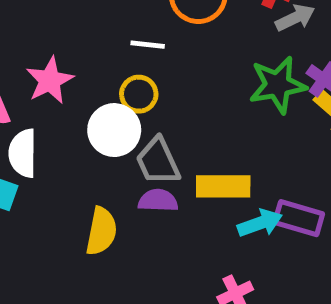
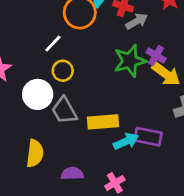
white line: (148, 45) -> (53, 44), turned -48
yellow circle: (139, 94) -> (63, 71), moved
purple semicircle: (158, 201) -> (72, 174), moved

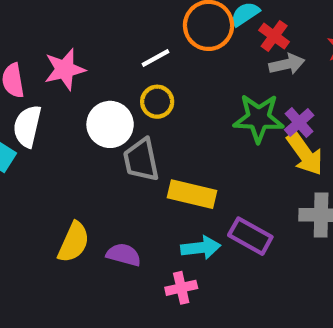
cyan arrow: (126, 141) -> (201, 248), moved
yellow semicircle: (35, 153) -> (74, 242), moved

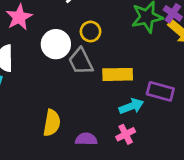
yellow circle: (157, 102) -> (91, 31), moved
purple semicircle: (124, 255) -> (86, 139), moved

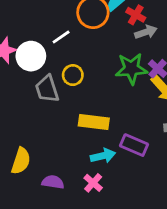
white circle: (56, 44) -> (31, 56), moved
gray trapezoid: (81, 61) -> (47, 89), moved
pink cross: (126, 134) -> (93, 183), turned -30

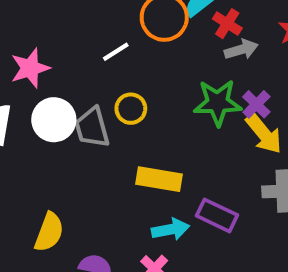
white circle: (31, 56) -> (54, 120), moved

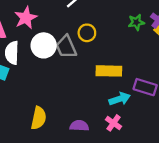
green star: (218, 103) -> (136, 22), size x0.6
yellow semicircle: (49, 232) -> (39, 118), moved

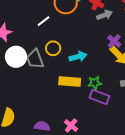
green star: (136, 22) -> (95, 83), moved
cyan arrow: (120, 99) -> (78, 57), moved

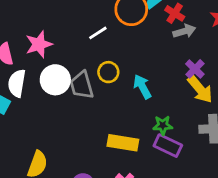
cyan arrow: (78, 57) -> (142, 87), turned -108
yellow rectangle: (70, 82) -> (123, 143), moved

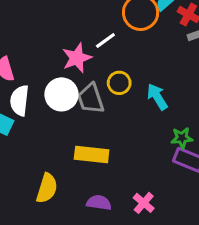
pink star: (39, 44) -> (77, 58), moved
yellow rectangle: (123, 143) -> (92, 154), moved

